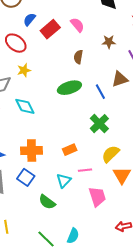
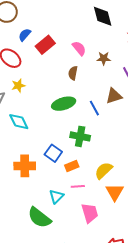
pink semicircle: (77, 25) -> (79, 48), moved
green cross: (99, 124) -> (80, 136), moved, turned -36
orange rectangle: (70, 150) -> (72, 166), moved
blue square: (26, 177) -> (53, 153), moved
green semicircle: (47, 202) -> (39, 218), size x1.4

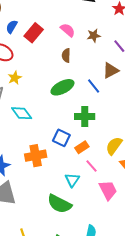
pink line: (78, 186) -> (92, 166), turned 64

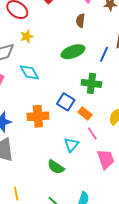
blue line: (94, 86) -> (104, 54), turned 56
orange rectangle: (82, 147) -> (85, 114), turned 64
green semicircle: (59, 204) -> (56, 167), size x0.7

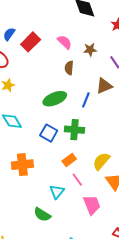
brown semicircle: (80, 21) -> (69, 68), moved
blue square: (66, 102) -> (49, 133), moved
orange rectangle: (85, 114) -> (69, 160), turned -72

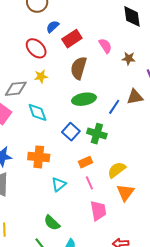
brown semicircle: (69, 68) -> (79, 68), moved, size x1.6
cyan triangle: (57, 192) -> (59, 184), moved
green semicircle: (42, 215) -> (52, 223), moved

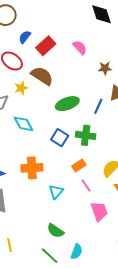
brown star: (129, 58) -> (105, 68), moved
brown semicircle: (79, 68) -> (42, 76), moved, turned 115

